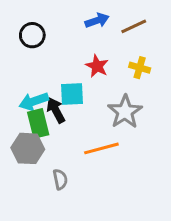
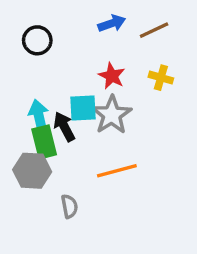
cyan arrow: (34, 101) -> (39, 117), turned 96
gray star: (125, 112) -> (112, 115), moved

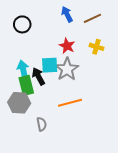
blue arrow: (112, 23) -> (67, 14), turned -98

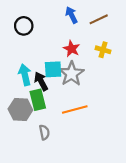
green rectangle: (26, 85) -> (38, 100), moved

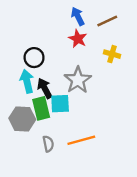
black circle: (24, 26) -> (34, 58), moved
red star: (72, 49) -> (78, 39), moved
cyan square: (53, 69) -> (60, 104), moved
orange line: (75, 110) -> (81, 140), moved

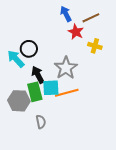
red star: (78, 39) -> (76, 32), moved
cyan arrow: (27, 81) -> (16, 59), moved, turned -30
orange line: (81, 140) -> (67, 93), moved

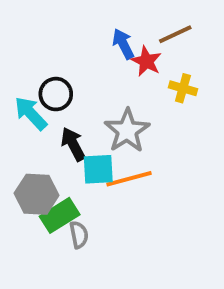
blue arrow: (66, 14) -> (123, 44), moved
green rectangle: (35, 92) -> (60, 215), moved, turned 72

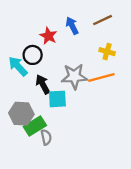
red star: (146, 61) -> (48, 36), moved
gray star: (127, 131) -> (74, 76), turned 30
orange line: (129, 179) -> (101, 78), moved

